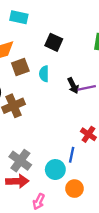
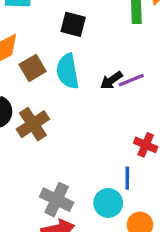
cyan semicircle: (44, 74) -> (68, 71), size x1.5
black arrow: (73, 86) -> (111, 80), turned 91

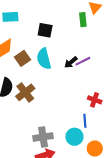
gray cross: (57, 200) -> (43, 137), turned -30

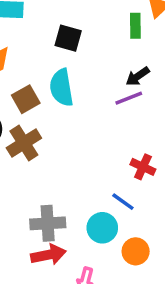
brown square: (23, 58) -> (26, 99), moved
black arrow: (71, 62) -> (138, 76), moved
blue line: (85, 121) -> (123, 202), turned -56

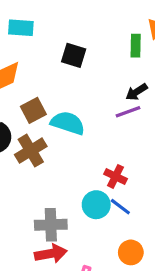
cyan semicircle: (62, 88) -> (68, 123), moved, turned 116
red cross: (143, 167) -> (115, 176), moved
cyan circle: (102, 228) -> (96, 205), moved

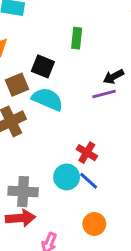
green rectangle: (136, 46) -> (77, 38), moved
black square: (74, 55) -> (43, 66), moved

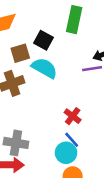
green rectangle: (77, 38) -> (74, 20), size x1.5
cyan circle: (67, 177) -> (66, 153), moved

